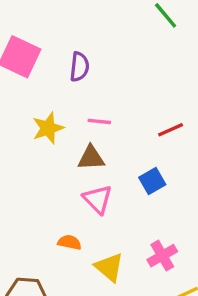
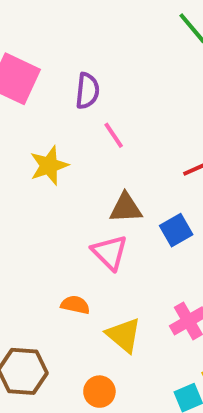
pink line: (99, 121) -> (114, 135), moved, turned 50
brown triangle: (91, 158) -> (126, 208), moved

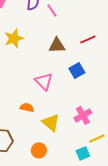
pink line: (114, 135) -> (52, 10), moved
brown triangle: (126, 208) -> (57, 45), moved

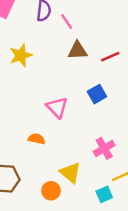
brown triangle: (57, 45) -> (78, 51), moved
yellow triangle: (51, 122) -> (70, 173), moved

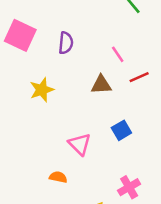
pink line: (67, 22) -> (118, 54), moved
red line: (110, 57) -> (139, 77), moved

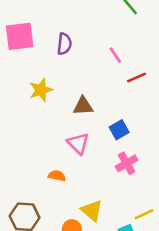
pink square: (20, 35) -> (20, 36), turned -32
brown triangle: (101, 85) -> (83, 106), moved
pink cross: (129, 187) -> (127, 163), moved

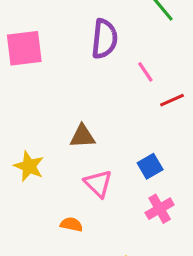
purple semicircle: (64, 44) -> (104, 39), moved, size x1.4
yellow star: (41, 90) -> (29, 166), moved, turned -30
brown triangle: (83, 106) -> (82, 136), moved

